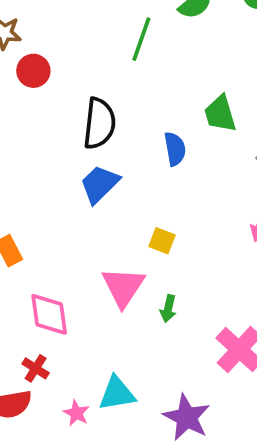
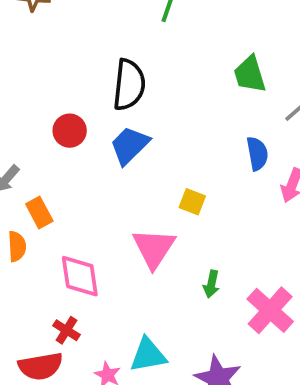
red circle: (33, 71) -> (70, 131), moved
blue semicircle: (175, 149) -> (257, 154), moved
green arrow: (168, 309) -> (211, 284), moved

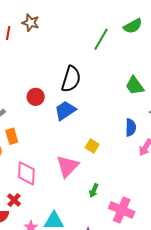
green trapezoid: (250, 74) -> (135, 86), turned -30
pink cross: (270, 310) -> (122, 210), turned -30

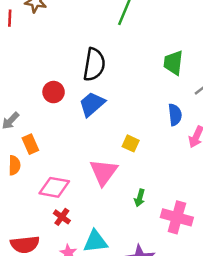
green trapezoid: (135, 86) -> (173, 63), turned 50
pink diamond: (26, 173) -> (54, 187), turned -75
red cross: (14, 200) -> (62, 217), moved

